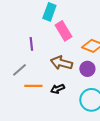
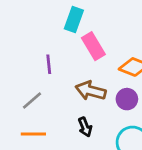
orange line: (33, 86) -> (33, 134), moved
black arrow: (57, 89) -> (85, 127), turned -88

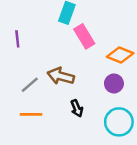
purple line: (49, 64) -> (17, 39), moved
brown arrow: (91, 91) -> (61, 76), moved

